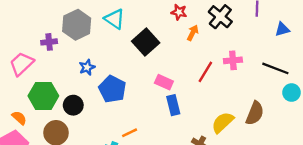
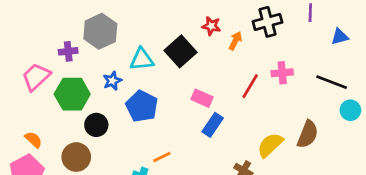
red star: (179, 12) -> (211, 26), moved
black cross: (220, 17) -> (267, 22), turned 35
cyan triangle: (115, 19) -> (142, 59), moved, turned -40
green hexagon: (43, 96) -> (72, 94), moved
blue rectangle: (173, 105) -> (213, 125), turned 48

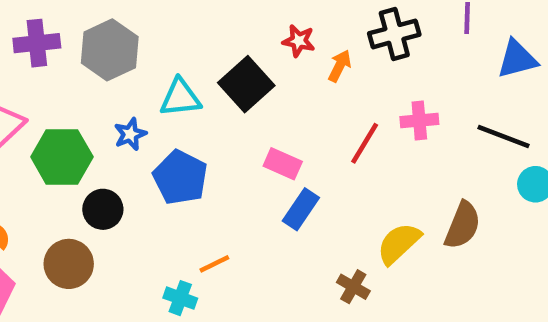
blue triangle: (340, 37) -> (517, 59), size x1.4
purple cross: (68, 51) -> (37, 43), moved, size x1.4

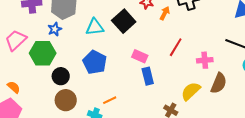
pink cross: (419, 121) -> (205, 60), moved
blue star: (130, 134) -> (55, 29), moved
blue rectangle: (301, 209) -> (148, 76), turned -48
brown circle: (69, 264) -> (66, 100), moved

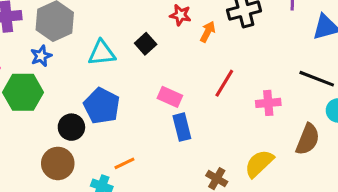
black square: (124, 21) -> (146, 44), size x0.6
black circle: (61, 76) -> (71, 127), moved
brown semicircle: (219, 83) -> (308, 139), moved
yellow semicircle: (191, 91) -> (259, 163), moved

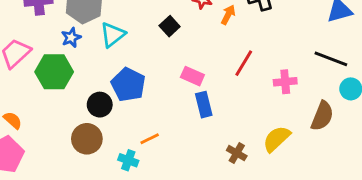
cyan triangle: (102, 53) -> (113, 35), moved, turned -32

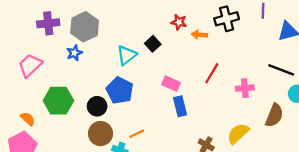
orange arrow: (228, 15) -> (199, 35), turned -112
cyan triangle: (113, 35) -> (127, 55), moved
green hexagon: (54, 72) -> (58, 101), moved
brown circle: (87, 139) -> (100, 134), moved

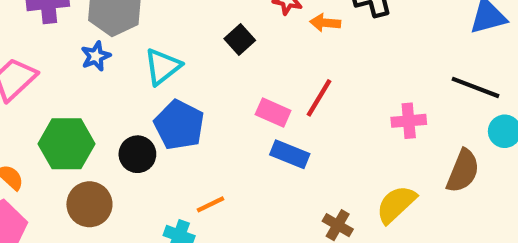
cyan triangle: (127, 55) -> (162, 67), moved
red line: (212, 73) -> (319, 98), moved
blue rectangle: (180, 106) -> (290, 154), turned -54
brown circle: (100, 134) -> (89, 204), moved

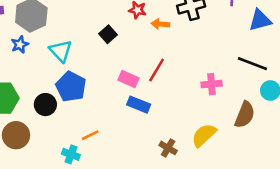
cyan triangle: (162, 67) -> (61, 51), turned -35

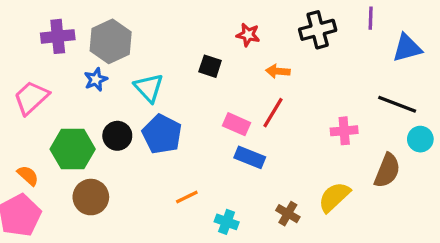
orange arrow: (160, 24) -> (278, 71), moved
black square: (108, 34) -> (210, 66), turned -30
black circle: (45, 105) -> (117, 136), moved
cyan cross: (71, 154) -> (227, 222), moved

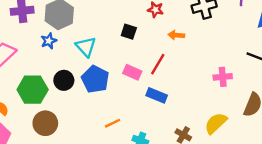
red line: (273, 113) -> (158, 64), moved
pink rectangle: (237, 124) -> (132, 72), moved

